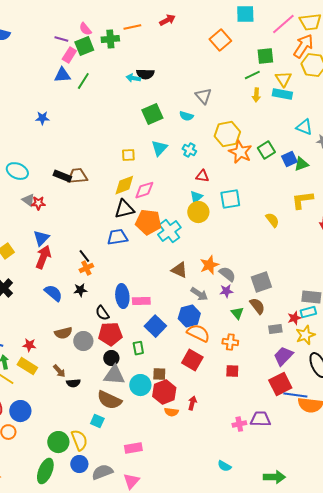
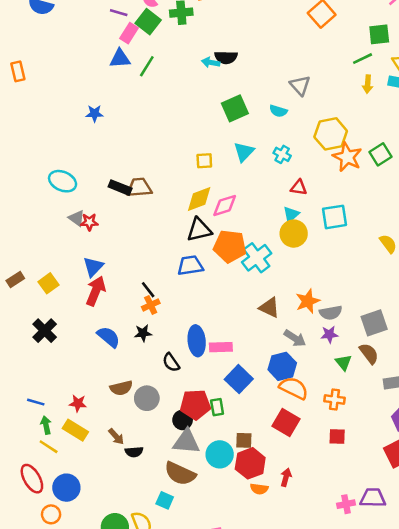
green square: (84, 46) -> (148, 22), turned -30
gray semicircle: (227, 274) -> (331, 313), turned 132
red pentagon: (110, 334) -> (195, 405), moved

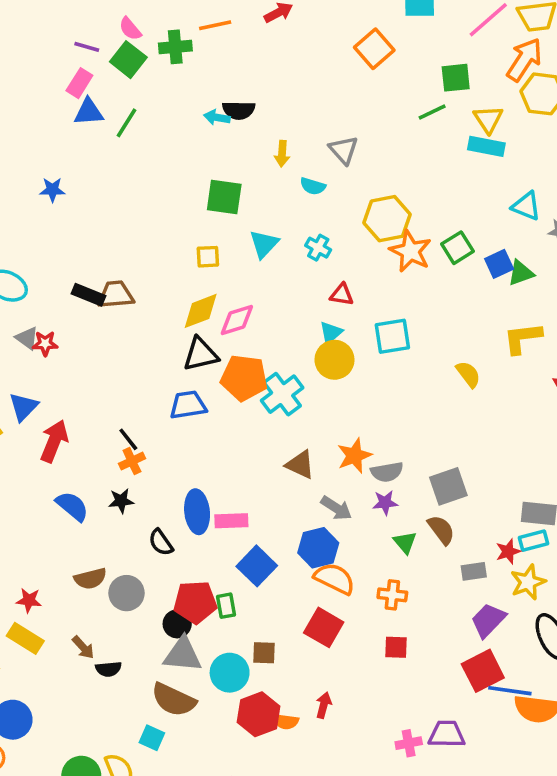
pink rectangle: (129, 33) -> (79, 83), moved
yellow arrow: (368, 84) -> (282, 154), moved
green square: (235, 108) -> (224, 197), moved, turned 32
blue triangle: (93, 267) -> (23, 407), moved
red hexagon: (250, 463) -> (259, 714), moved

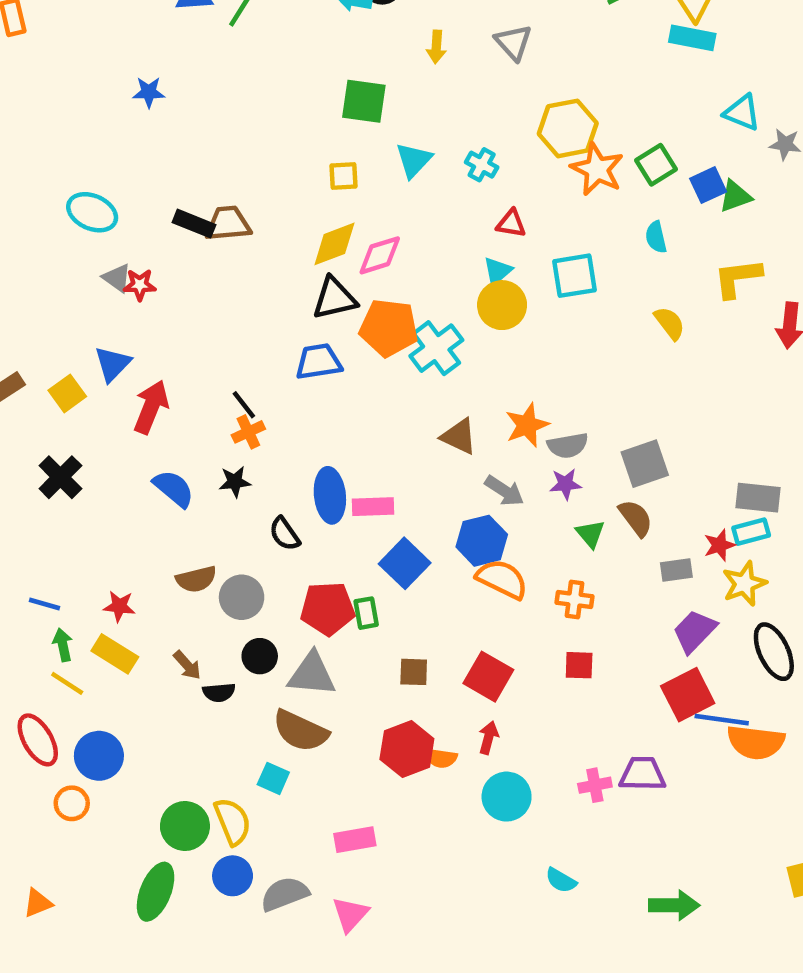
cyan semicircle: (313, 186) -> (656, 237), moved, turned 60
black circle: (177, 624) -> (260, 656), moved
red square: (324, 627) -> (488, 677), moved
cyan circle: (230, 673) -> (507, 797), moved

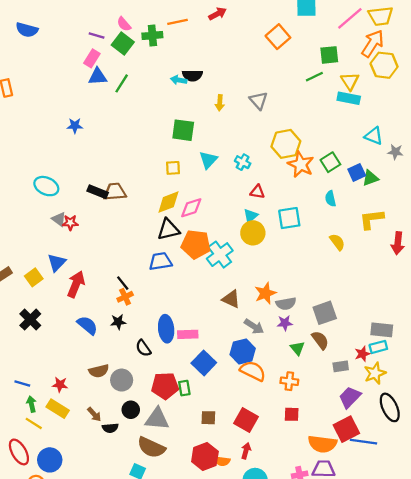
orange semicircle: (756, 742) -> (322, 444), moved

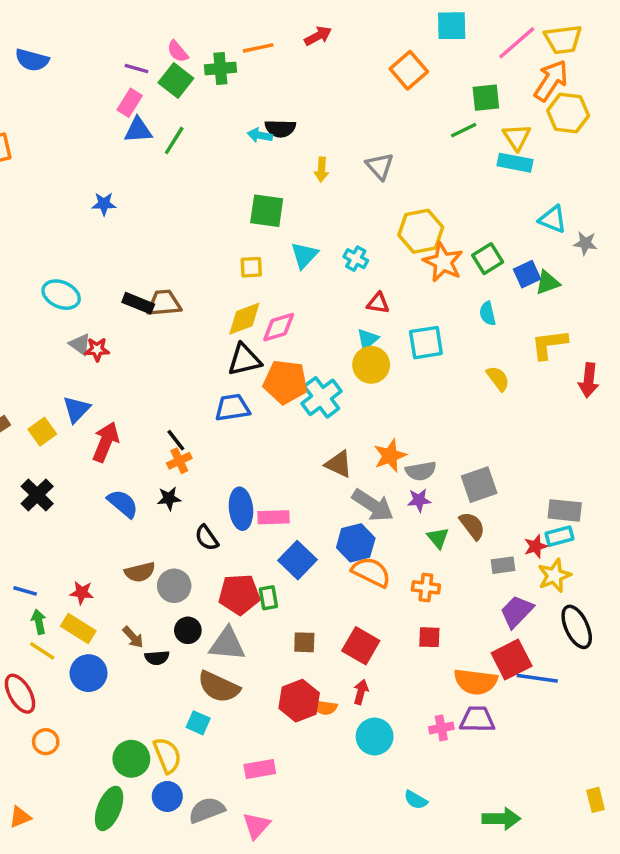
gray arrow: (254, 326) -> (373, 505), size x1.4
blue circle: (50, 460) -> (89, 673), moved

